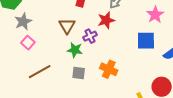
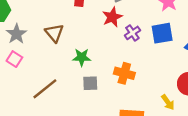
brown triangle: (67, 26) -> (54, 33), moved
purple cross: (90, 36) -> (132, 33), moved
pink square: (28, 43) -> (14, 59), moved

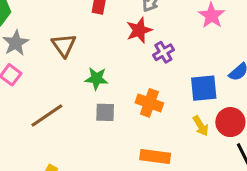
blue square: (162, 33) -> (204, 88), moved
yellow arrow: (168, 102) -> (201, 126), moved

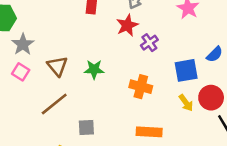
brown triangle: (64, 45) -> (57, 66), moved
gray square: (105, 112) -> (86, 127), moved

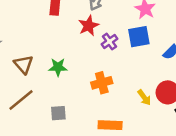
blue square: (186, 70) -> (139, 37), moved
orange cross: (141, 87) -> (102, 83), turned -30
gray square: (86, 127) -> (58, 113), moved

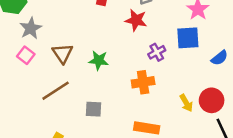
red star: (89, 26) -> (136, 20), turned 30
purple cross: (109, 42) -> (157, 52), moved

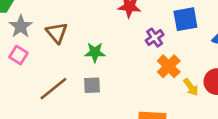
brown triangle: (63, 53) -> (57, 33), moved
orange cross: (143, 82) -> (169, 66), moved, turned -30
gray square: (93, 109) -> (92, 85), moved

